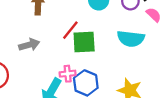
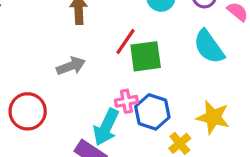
cyan semicircle: (131, 39) -> (209, 47), turned 52

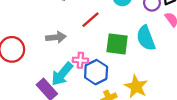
green square: (146, 56) -> (117, 44), moved
gray arrow: (71, 66) -> (56, 37), moved

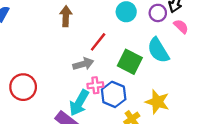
gray arrow: (56, 37) -> (83, 64), moved
green square: (117, 44) -> (130, 62), turned 30

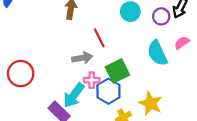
pink semicircle: (181, 26) -> (182, 43), moved, turned -84
red line: (98, 42) -> (99, 38), turned -72
green square: (130, 62) -> (117, 71), moved, turned 30

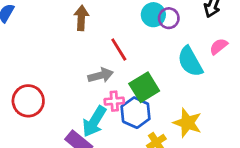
purple circle: (161, 16) -> (169, 18), moved

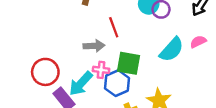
cyan semicircle: (190, 62) -> (172, 50), turned -120
green square: (144, 87) -> (129, 63), turned 30
red circle: (28, 101) -> (45, 72), moved

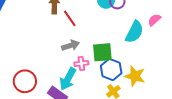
red line: (114, 27) -> (70, 18), moved
red circle: (45, 72) -> (25, 81), moved
blue hexagon: (117, 83) -> (111, 69), moved

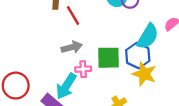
blue hexagon: (111, 69) -> (138, 56), moved
yellow star: (135, 76) -> (144, 74), moved

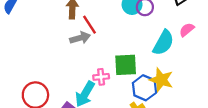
gray arrow: (72, 47) -> (80, 38), moved
blue hexagon: (138, 56) -> (144, 88), moved

